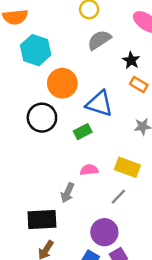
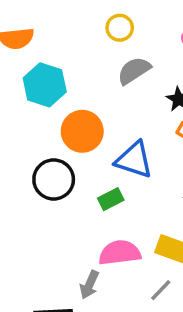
pink semicircle: (89, 170) -> (120, 253), size x1.6

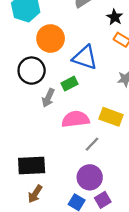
gray arrow: (89, 285) -> (48, 98), moved
gray line: (161, 290) -> (92, 144), moved

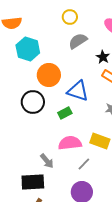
gray arrow: (48, 98) -> (47, 161), moved, turned -63

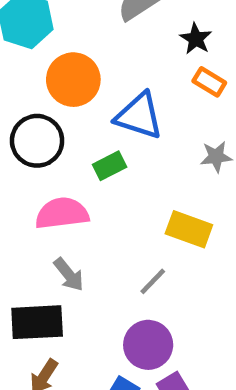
pink semicircle: (70, 143) -> (62, 213), moved

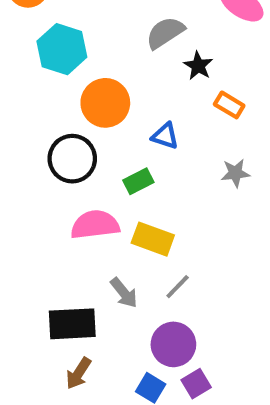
black star: (196, 39) -> (198, 66), moved
blue triangle: (139, 116) -> (165, 136), size x0.6
yellow rectangle: (189, 229) -> (153, 239), moved
gray arrow: (69, 275) -> (124, 293), moved

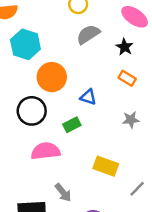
black star: (198, 66) -> (125, 47), moved
yellow rectangle: (153, 239) -> (106, 166), moved
gray line: (178, 287) -> (137, 189), moved

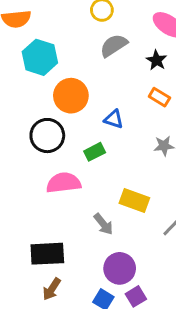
gray arrow: (63, 192) -> (103, 224), moved

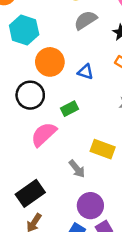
blue triangle: (114, 119) -> (85, 72), moved
pink semicircle: (64, 183) -> (44, 134), turned -36
black rectangle: (47, 254) -> (30, 193), turned -32

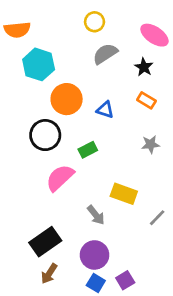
purple circle: (90, 206) -> (95, 255), moved

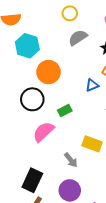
blue triangle: (105, 110) -> (92, 85), moved, turned -40
black rectangle: (45, 242) -> (32, 180), turned -30

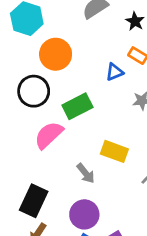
green rectangle: (65, 110) -> (77, 106), size x1.5

